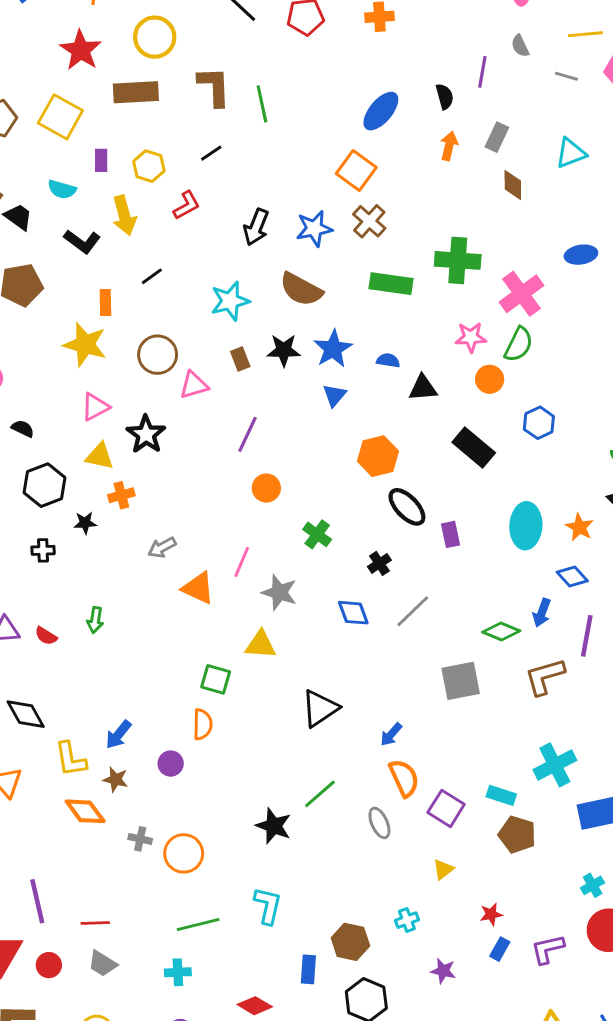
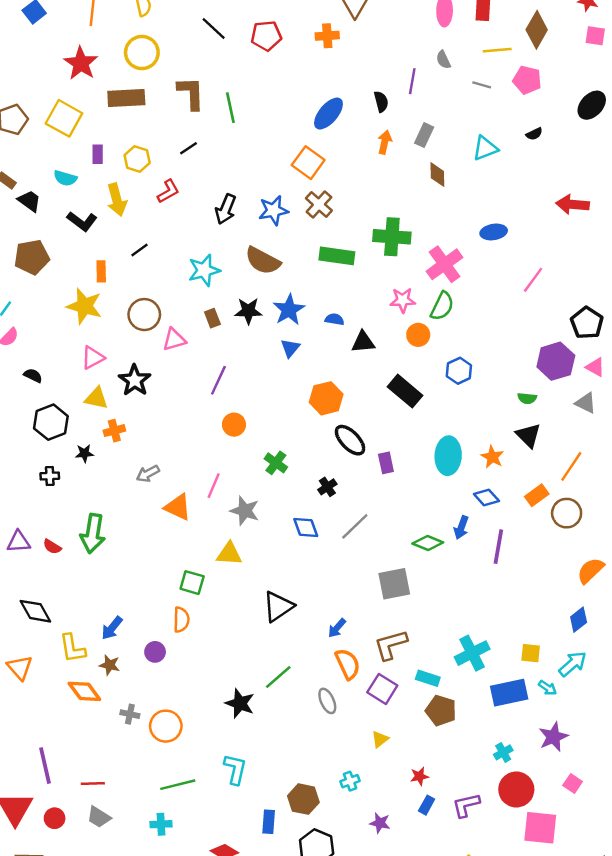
green arrow: (95, 620) -> (93, 533), size x1.8
brown L-shape: (545, 677) -> (391, 645), moved

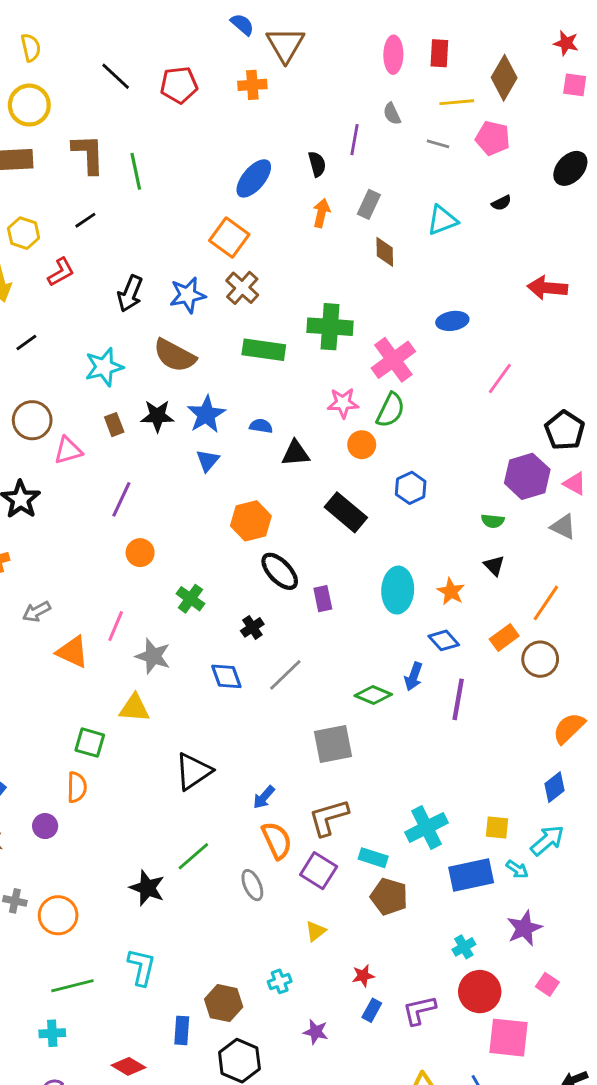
black triangle: (528, 435) -> (494, 566), size x0.7

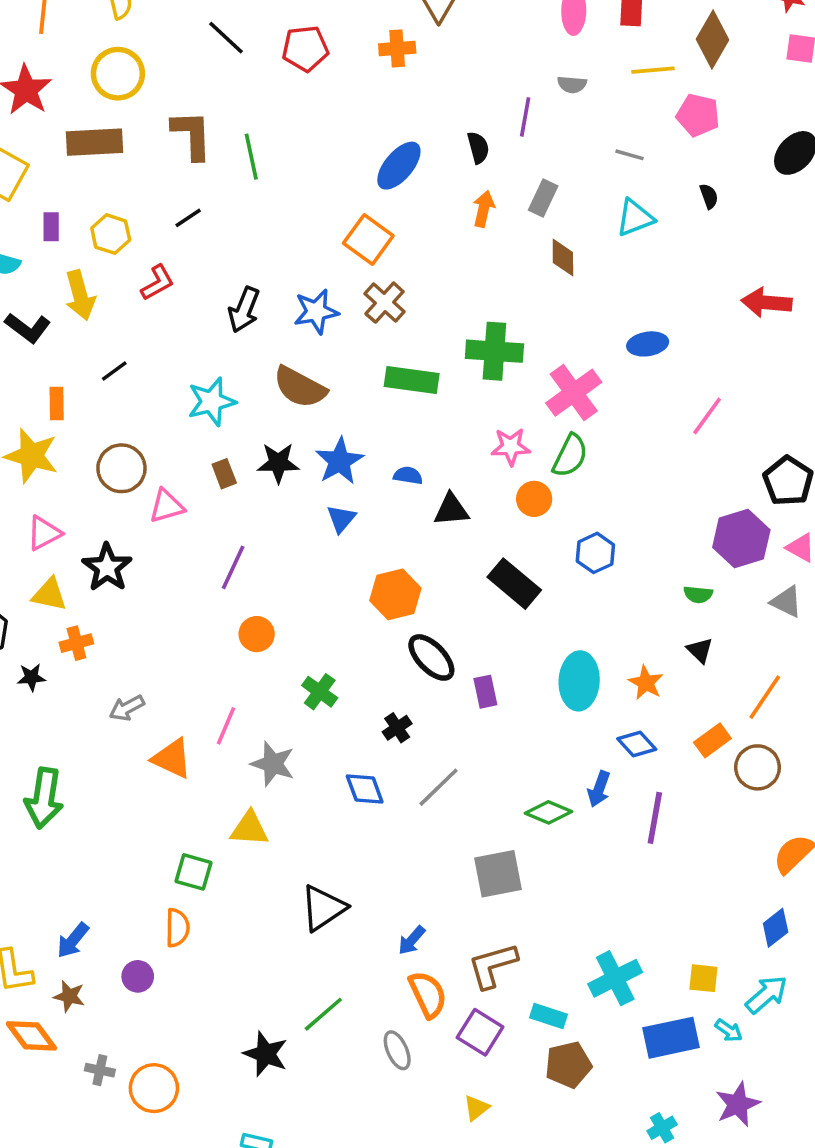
gray semicircle: (392, 114) -> (572, 85), turned -60
gray line: (438, 144) -> (630, 155), moved
black semicircle: (501, 203) -> (709, 196), turned -84
brown pentagon: (389, 897) -> (568, 1065), turned -30

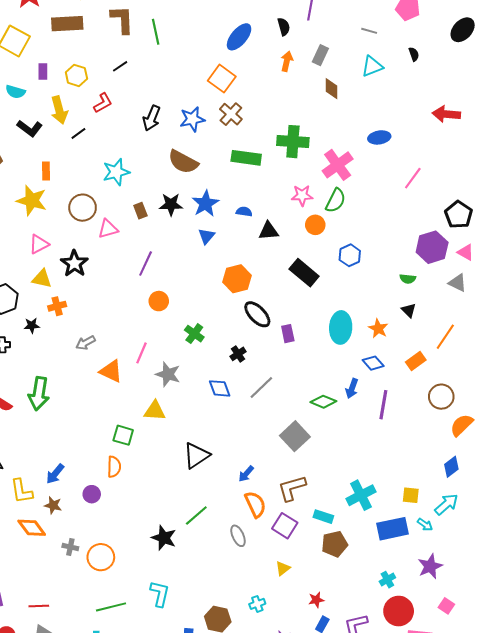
black line: (114, 371) -> (78, 133), moved
cyan star: (212, 402) -> (116, 172), moved
brown circle: (758, 767) -> (441, 397), moved
gray square: (498, 874) -> (295, 436), turned -32

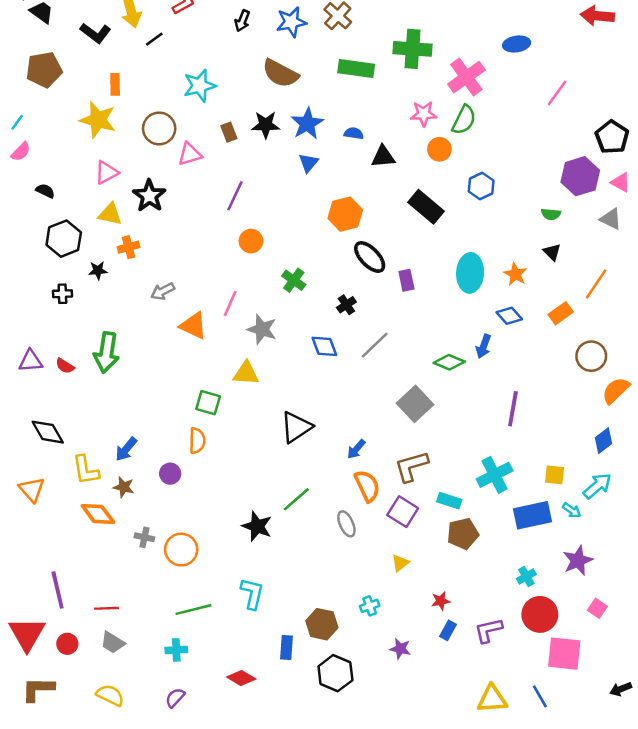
black arrow: (152, 118) -> (242, 21), size x0.7
purple line: (383, 405) -> (513, 409), moved

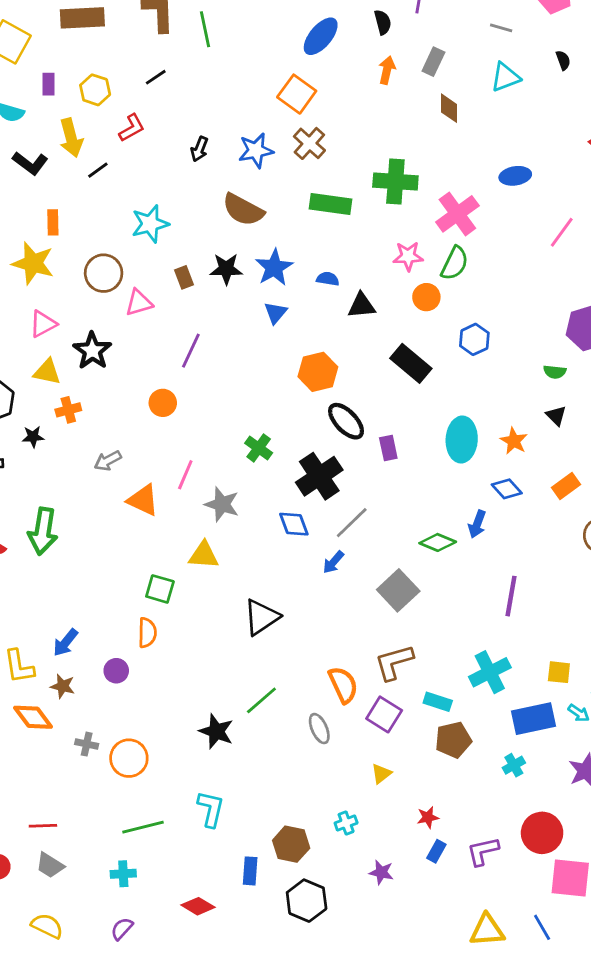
orange circle: (251, 241) -> (163, 403), moved
black cross: (346, 305) -> (319, 476), size x2.0
blue arrow: (356, 449) -> (333, 562), moved
cyan cross: (526, 576) -> (514, 765), moved

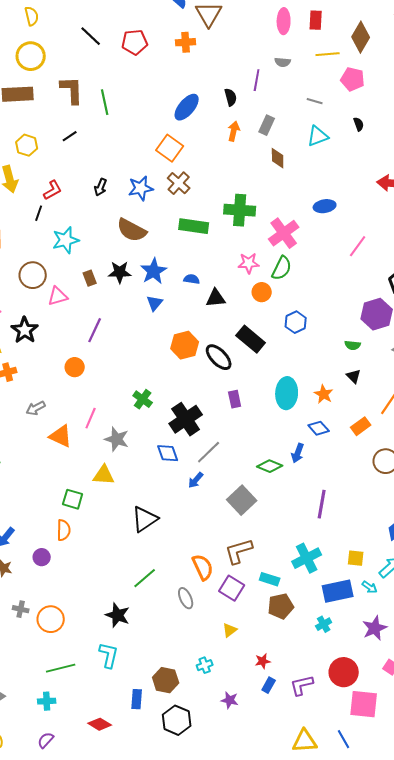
red L-shape: (132, 128) -> (53, 190), moved
black line: (98, 170) -> (39, 213), moved, turned -35
black ellipse: (346, 421) -> (219, 357), moved
black star: (216, 731) -> (118, 615), moved

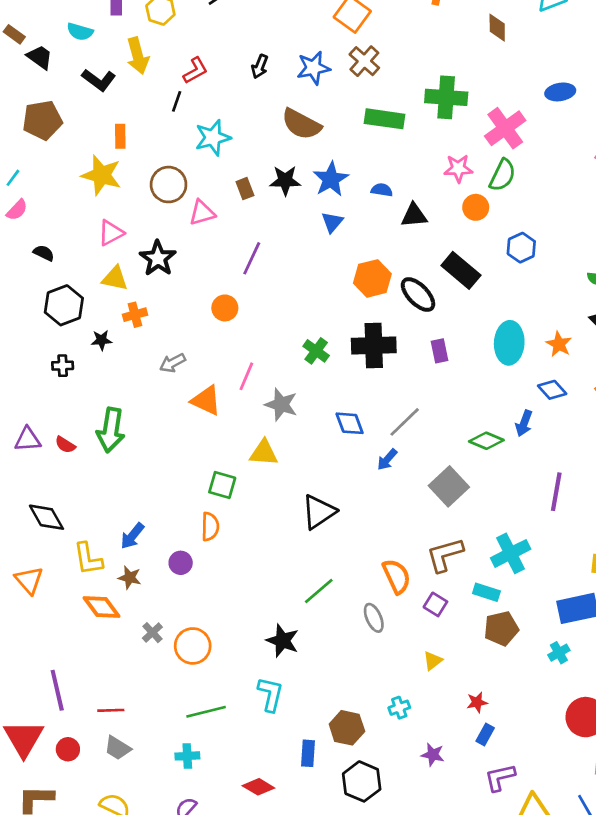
black cross: (186, 419) -> (374, 346), moved, turned 32
cyan cross: (307, 558) -> (511, 553), moved
purple square: (232, 588) -> (435, 604), size x0.7
gray cross: (21, 609) -> (152, 633), turned 35
purple L-shape: (302, 685) -> (500, 777), moved

